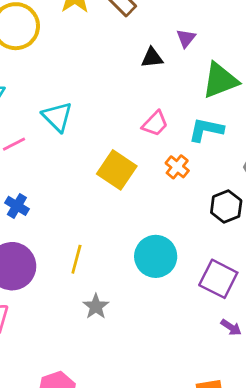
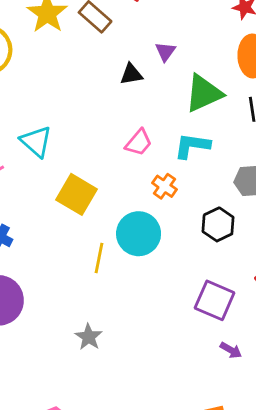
yellow square: (117, 170) -> (76, 194), moved
cyan circle: (156, 256) -> (139, 234), moved
yellow line: (76, 259) -> (99, 258), moved

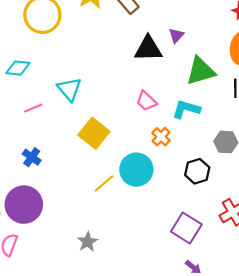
black triangle: (131, 74) -> (148, 49), size x1.6
pink trapezoid: (139, 143) -> (146, 101), turned 85
yellow line: (99, 258) -> (104, 184), turned 30

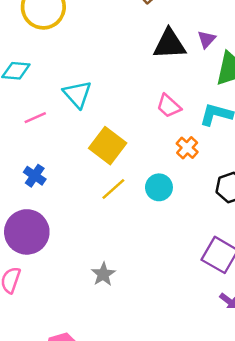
purple triangle: (176, 35) -> (206, 39), moved
cyan circle: (136, 170) -> (159, 187), size x0.7
yellow line: (104, 184) -> (113, 189), moved

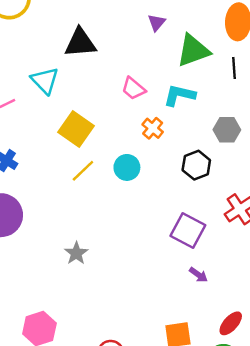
purple triangle: (206, 39) -> (157, 23), moved
black triangle: (169, 44) -> (80, 43), moved

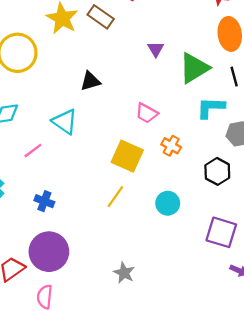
black triangle: (80, 43) -> (90, 81), size x0.7
cyan L-shape: (179, 95) -> (211, 108), moved
yellow square: (76, 129) -> (127, 156), moved
cyan circle: (127, 167) -> (168, 203), moved

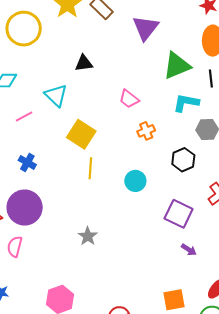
purple triangle: (156, 49) -> (146, 28), moved, size x1.8
orange cross: (171, 146) -> (146, 131), turned 30
yellow square: (127, 156) -> (81, 134), moved
yellow line: (115, 197) -> (90, 168), turned -40

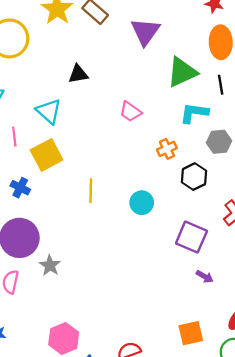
pink line: (24, 117) -> (14, 136), turned -66
orange cross: (146, 131) -> (167, 149), moved
yellow square: (81, 134) -> (47, 155), moved, turned 32
gray star: (88, 236) -> (50, 265), moved

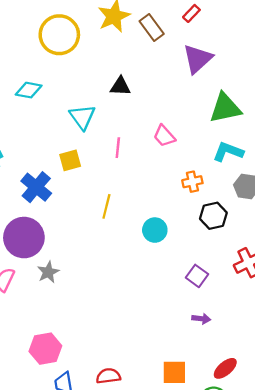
pink line: (14, 136) -> (118, 148), moved
yellow square: (47, 155) -> (70, 160), size x0.7
blue cross: (20, 188) -> (36, 187), size x1.5
purple square: (191, 237) -> (197, 276), size x0.7
purple arrow: (205, 277) -> (201, 319), turned -36

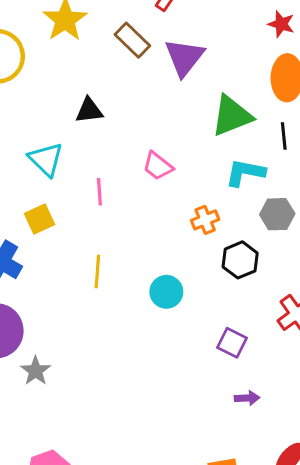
brown rectangle: (152, 27) -> (132, 40), moved

